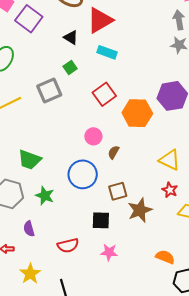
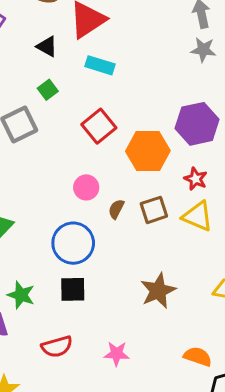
red star: (170, 190) -> (196, 179), moved
brown square: (118, 191) -> (154, 210), moved
green star: (45, 196) -> (21, 295), moved
black square: (101, 220) -> (73, 289), moved

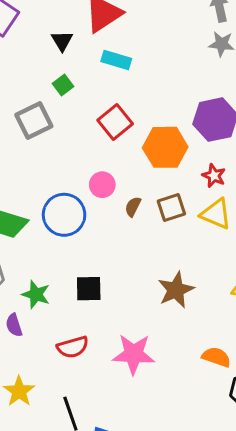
black triangle: (47, 46) -> (62, 41), turned 30
blue circle: (73, 243) -> (64, 215), moved
pink star: (117, 354) -> (134, 354), size x1.6

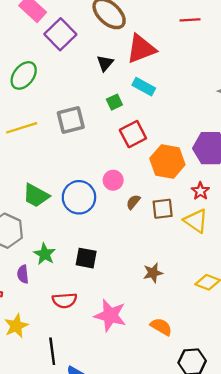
green square: (63, 85) -> (114, 102), moved
brown star: (176, 290) -> (153, 273), size x0.7
orange semicircle: (216, 357) -> (161, 327), moved

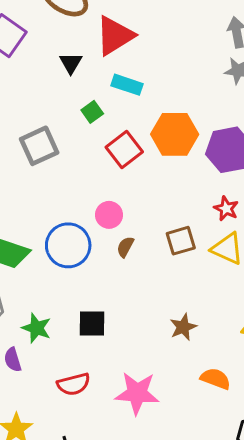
orange hexagon: (167, 162) -> (175, 134), moved
brown semicircle: (133, 202) -> (125, 247), moved
orange semicircle: (161, 327) -> (215, 379), moved

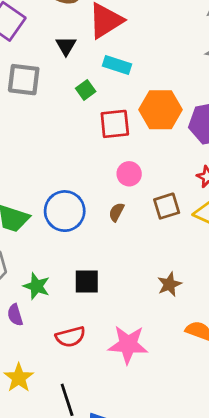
gray square: (39, 146) -> (24, 80), moved, turned 32
red square: (124, 150) -> (115, 124), turned 32
pink circle: (109, 215) -> (129, 174), moved

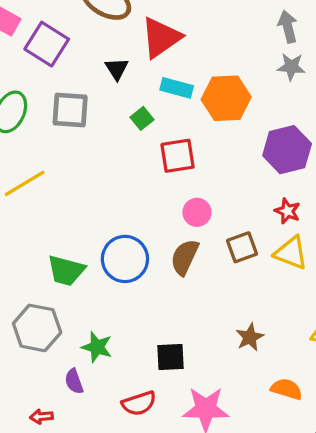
orange hexagon: (160, 110) -> (226, 98), moved
brown semicircle: (116, 212) -> (185, 257), size x1.6
black square: (87, 282) -> (171, 357), moved

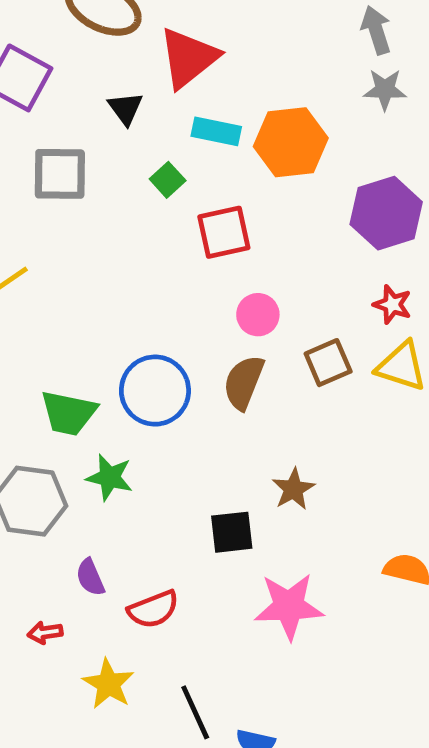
brown star: (250, 337) -> (293, 489), moved
green star: (97, 347) -> (110, 477), moved
red semicircle: (139, 403) -> (153, 609), moved

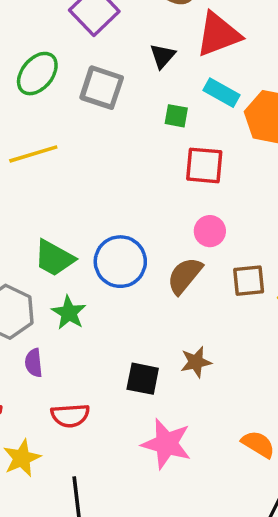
green square: (168, 180) -> (176, 116), turned 35
purple semicircle: (90, 577) -> (34, 363), moved

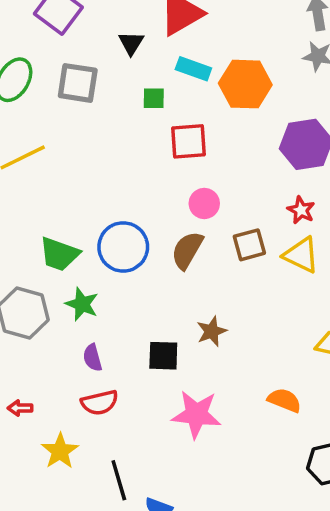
purple semicircle: (34, 363) -> (92, 358), moved

